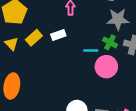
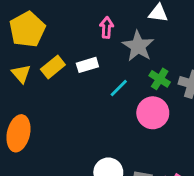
gray star: (118, 19) -> (138, 46), moved, turned 30
cyan line: (91, 50) -> (119, 88), moved, turned -48

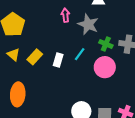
white rectangle: (87, 65) -> (58, 60), moved, turned -48
yellow rectangle: (53, 67) -> (35, 57), moved

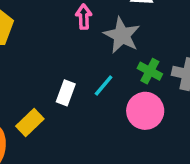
yellow rectangle: (35, 57) -> (30, 123), moved

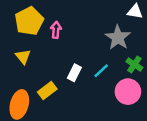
pink arrow: (84, 17) -> (56, 30), moved

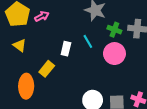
pink arrow: (56, 30) -> (42, 16), turned 72
cyan line: (101, 71) -> (88, 41), turned -64

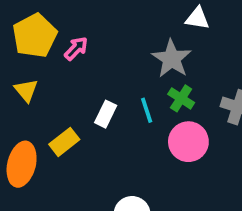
pink arrow: (42, 16) -> (76, 48), turned -32
green cross: (114, 30) -> (181, 98), moved

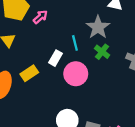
cyan line: (147, 110) -> (75, 43), moved
pink circle: (188, 142) -> (76, 74), moved

